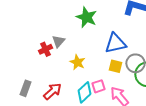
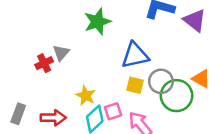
green star: (86, 17) -> (97, 22), turned 30
yellow star: (77, 62) -> (86, 96), moved
red arrow: (52, 91) -> (53, 118), turned 42

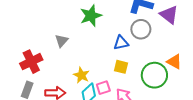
blue triangle: (135, 55) -> (121, 43), size x0.7
red cross: (44, 63) -> (31, 62), moved, size x1.5
gray circle: (161, 81) -> (141, 29), moved

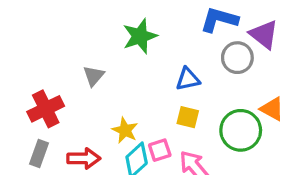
gray circle: (141, 29) -> (237, 58), moved

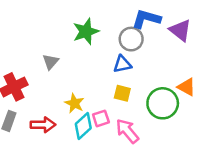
gray circle: (237, 58) -> (131, 39), moved

